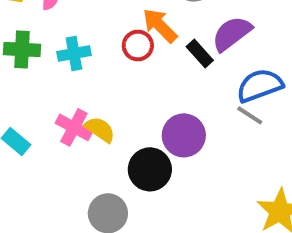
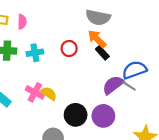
orange arrow: (160, 26) -> (97, 39), moved
purple semicircle: (232, 34) -> (113, 85), moved
purple circle: (184, 135) -> (103, 116), moved

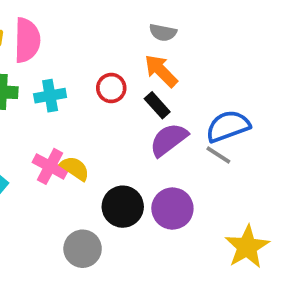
gray semicircle: (98, 17) -> (163, 33), size x0.6
pink semicircle: (22, 22) -> (27, 40), size x1.6
black rectangle: (102, 53) -> (157, 105), moved
purple semicircle: (113, 85) -> (169, 140), moved

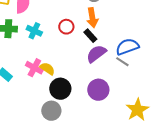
orange arrow: (161, 71) -> (92, 18), turned -144
cyan cross: (50, 96) -> (34, 31), turned 35
black circle: (123, 207) -> (60, 89), moved

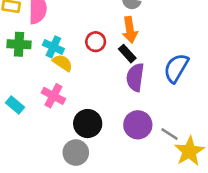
blue semicircle: (127, 47) -> (176, 68), turned -40
purple semicircle: (96, 54) -> (135, 77), turned -45
gray line: (122, 62) -> (170, 134), moved
yellow semicircle: (47, 69) -> (63, 63), moved

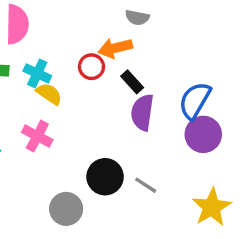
orange arrow: (130, 30) -> (115, 48), moved, turned 85
black circle: (88, 124) -> (105, 177), moved
purple circle: (138, 125) -> (203, 134), moved
gray line: (170, 134) -> (146, 185), moved

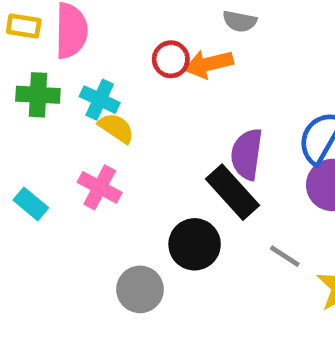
red circle: (92, 67) -> (171, 59), moved
black rectangle: (132, 82) -> (233, 192), moved, size x1.6
gray line: (146, 185) -> (285, 256), moved

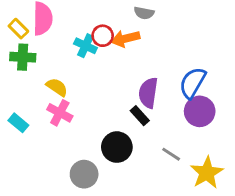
yellow rectangle: (24, 26) -> (18, 29), moved, turned 36
cyan cross: (100, 100) -> (85, 46), moved
yellow semicircle: (116, 128) -> (57, 87), moved
black rectangle: (233, 192) -> (140, 116), size x0.6

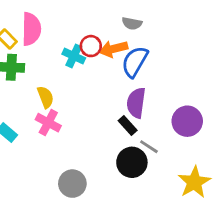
blue semicircle: (193, 83) -> (135, 62), moved
yellow semicircle: (57, 87) -> (45, 97), turned 35
black circle: (117, 147) -> (132, 162), moved
gray line: (171, 154) -> (149, 147), moved

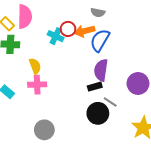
pink cross: (48, 123) -> (37, 85), turned -30
black rectangle: (128, 125) -> (95, 87), turned -64
gray circle: (72, 184) -> (44, 130), moved

